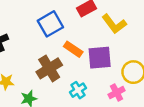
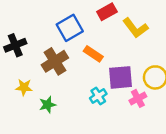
purple square: (100, 58) -> (121, 77), moved
brown cross: (49, 68) -> (55, 61), moved

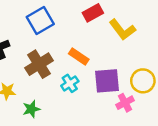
blue square: (70, 28) -> (40, 21), moved
cyan cross: (98, 96) -> (70, 83), moved

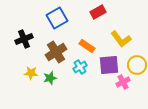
yellow L-shape: (122, 30) -> (121, 39), moved
green star: (31, 109) -> (50, 78), moved

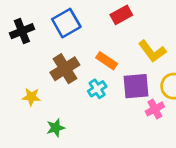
black cross: (24, 39) -> (22, 31), moved
green star: (50, 78) -> (56, 128), moved

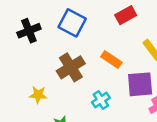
blue square: (66, 23) -> (72, 23), turned -32
cyan cross: (97, 89) -> (101, 100), moved

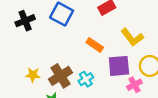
brown cross: (71, 67) -> (60, 76), moved

